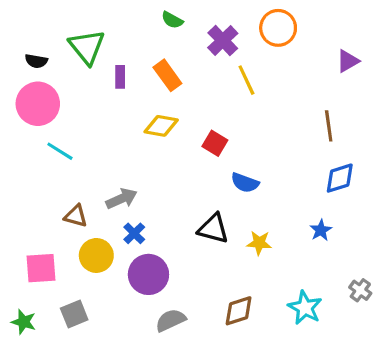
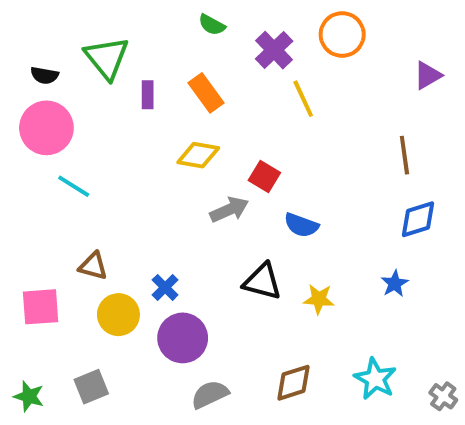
gray arrow: (122, 199) -> (229, 210), moved
pink square: (41, 268) -> (41, 307), moved
gray cross: (360, 290) -> (443, 396), moved

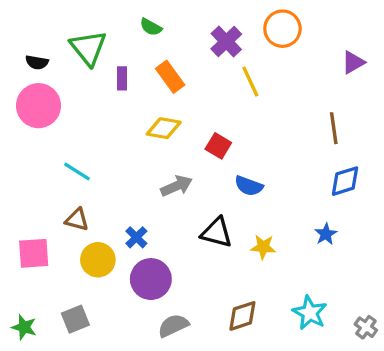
green semicircle: (212, 25) -> (151, 27), moved
cyan line: (74, 186) -> (77, 171), moved
gray arrow: (229, 210) -> (177, 186), moved

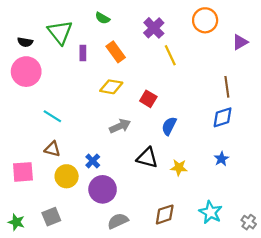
orange circle: (282, 29) -> (205, 20), moved
blue diamond: (345, 181) -> (223, 117), moved
blue semicircle: (249, 186) -> (169, 126), turned 96

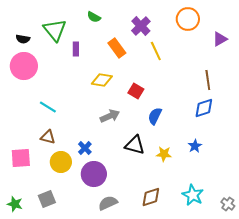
orange rectangle: (116, 52) -> (117, 48), moved
blue star: (221, 159) -> (195, 146), moved

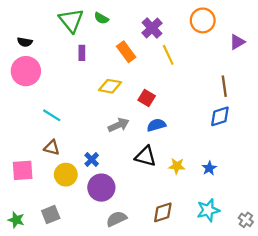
green triangle: (55, 30) -> (71, 20), moved
blue semicircle: (155, 116) -> (156, 125), moved, turned 48
blue star: (195, 146) -> (209, 168), moved
cyan star: (193, 195) -> (208, 210), turned 30

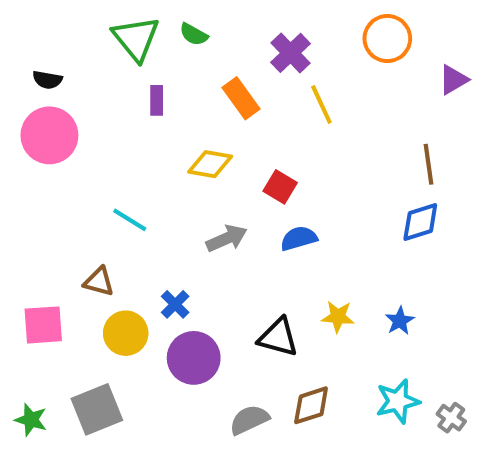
cyan line: (52, 115) -> (130, 220), moved
black triangle: (146, 156) -> (278, 337), moved
gray square: (51, 214) -> (97, 409), size x1.4
gray semicircle: (116, 219) -> (249, 420), moved
gray cross: (246, 220) -> (451, 418), moved

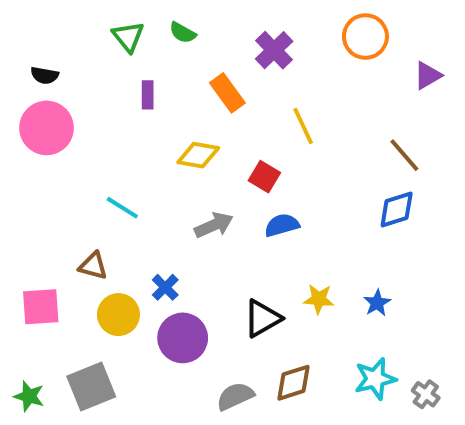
green triangle: (136, 39) -> (128, 37), size x0.7
yellow line: (321, 104) -> (303, 126), moved
brown line: (429, 164) -> (404, 155), turned -33
black triangle: (278, 337) -> (262, 318), turned -45

